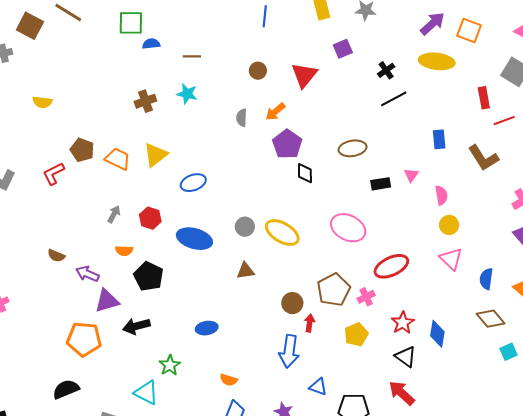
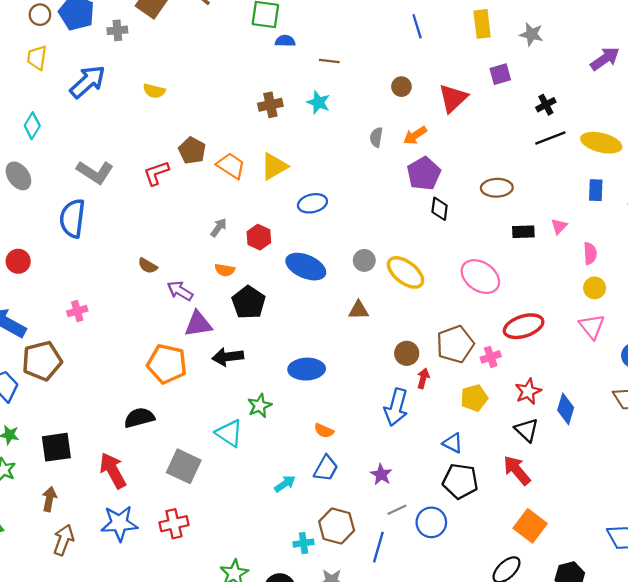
blue line: (265, 16) -> (417, 26), turned -30
yellow ellipse: (437, 61) -> (601, 143), moved
blue ellipse: (207, 328) -> (307, 369), size x1.4
blue triangle: (318, 387) -> (453, 443), moved

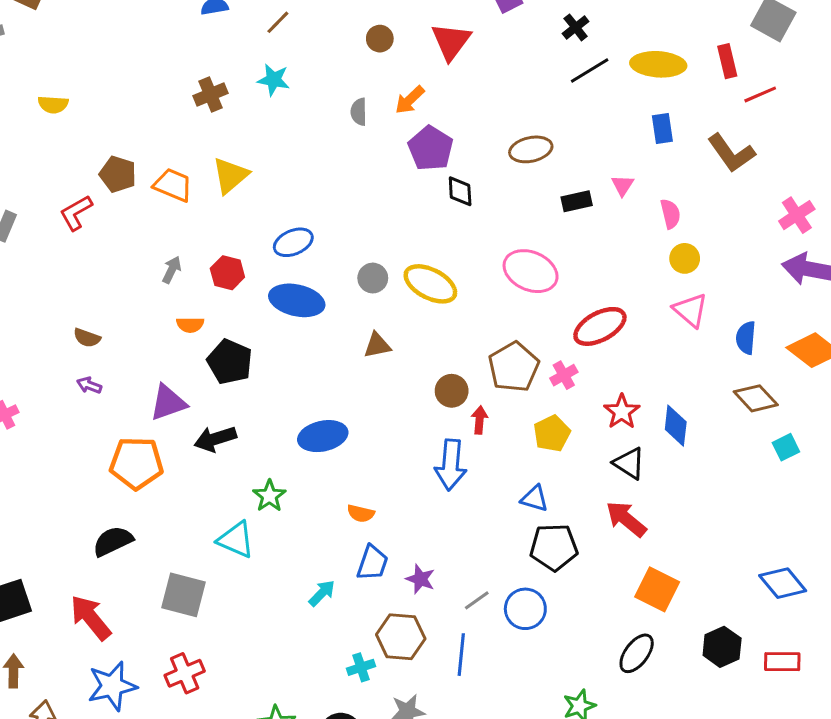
brown line: (329, 61) -> (278, 22), turned -42
blue ellipse: (312, 203) -> (293, 242), moved
purple arrow: (180, 291) -> (89, 385), moved, size x0.7
purple star: (381, 474) -> (420, 579), moved

